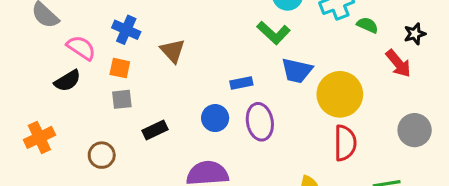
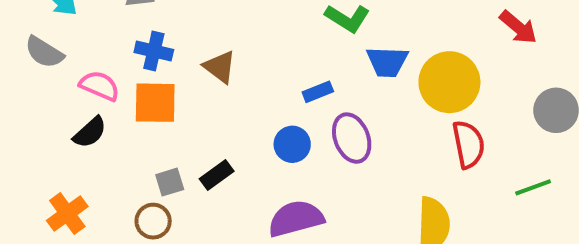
orange square: (120, 68) -> (155, 103), size x1.6
gray square: (122, 99) -> (170, 182), moved

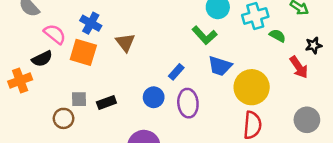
blue rectangle: (318, 92) -> (176, 72), turned -42
orange cross: (67, 214) -> (20, 81), moved

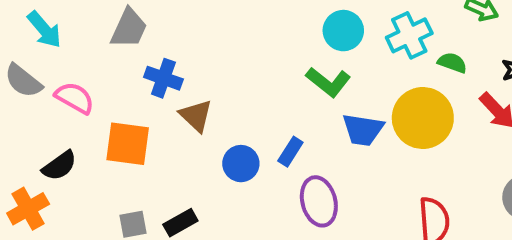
blue cross: (91, 23) -> (163, 78), moved
pink semicircle: (55, 34) -> (75, 98), moved
yellow circle: (252, 87) -> (423, 118), moved
blue circle: (154, 97) -> (241, 164), moved

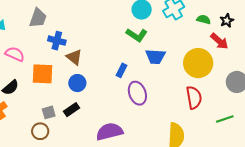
green semicircle: (452, 63) -> (204, 19), moved
yellow circle: (423, 118) -> (198, 63), moved
blue circle: (241, 164) -> (77, 83), moved

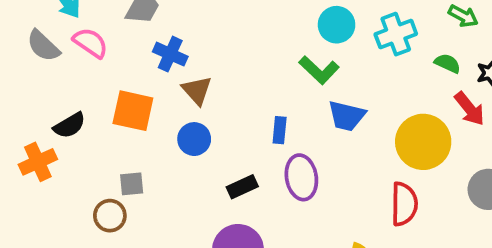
pink semicircle: (15, 54) -> (91, 43), moved
blue rectangle: (121, 70) -> (280, 130), turned -32
black rectangle: (72, 110) -> (242, 187), moved

